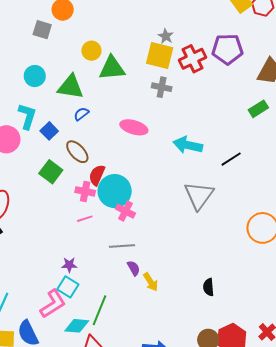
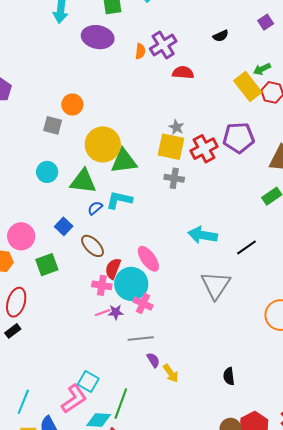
yellow circle: (91, 51) -> (103, 144), size x1.8
cyan L-shape: (27, 116) -> (119, 200), moved, turned -92
pink ellipse: (134, 127) -> (148, 259), moved, turned 40
green square: (51, 172) -> (47, 265), moved, turned 35
purple star: (69, 265) -> (116, 312), moved

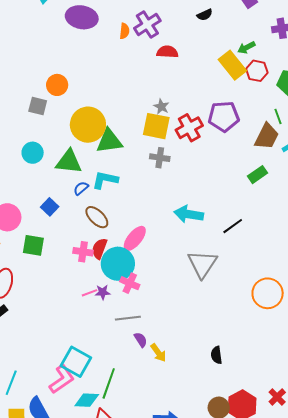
brown ellipse: (93, 246) -> (97, 217), moved
pink ellipse: (148, 259) -> (135, 238), turned 76
green square: (47, 265) -> (33, 245), turned 30
pink cross: (102, 285) -> (83, 252), moved
cyan square: (88, 381) -> (76, 362), size x1.4

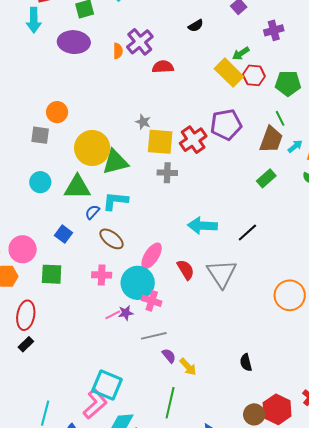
gray star: (161, 107) -> (143, 122), moved
red semicircle: (99, 249) -> (186, 270), moved, turned 135
green line: (109, 383) -> (170, 403), moved

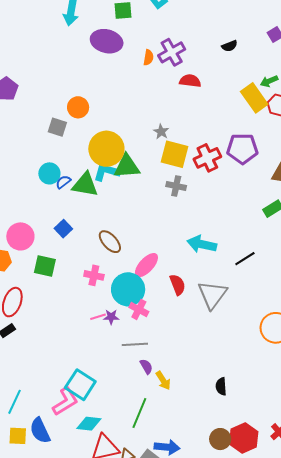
cyan L-shape: (115, 201) -> (107, 172), moved
blue semicircle: (92, 212) -> (63, 182), moved

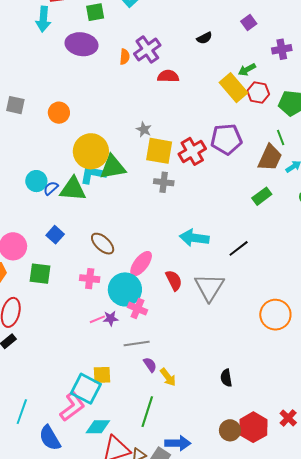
gray square: (57, 127) -> (15, 105), moved
yellow square: (18, 436) -> (102, 375), moved

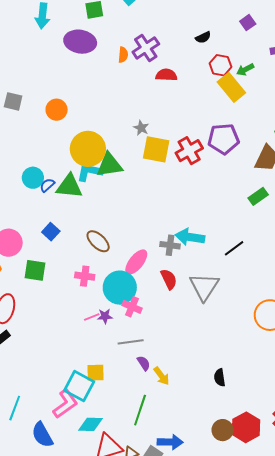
red hexagon: (258, 93) -> (221, 65), moved
gray cross: (164, 182) -> (170, 245), moved

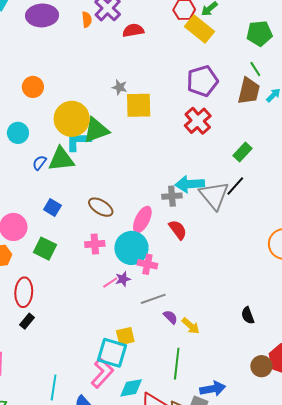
red cross: (189, 151) -> (198, 121), moved
cyan circle: (33, 178) -> (18, 133), moved
green rectangle: (258, 196) -> (242, 152), moved
green square: (35, 270) -> (45, 249), turned 30
gray triangle: (204, 287) -> (214, 195), moved

